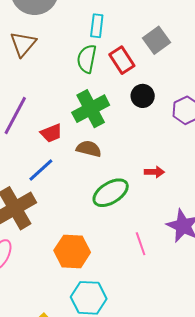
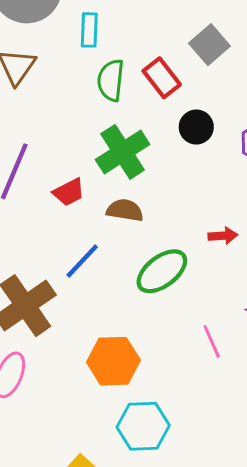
cyan rectangle: (97, 26) -> (89, 30), moved
blue line: (41, 170) -> (82, 261), moved

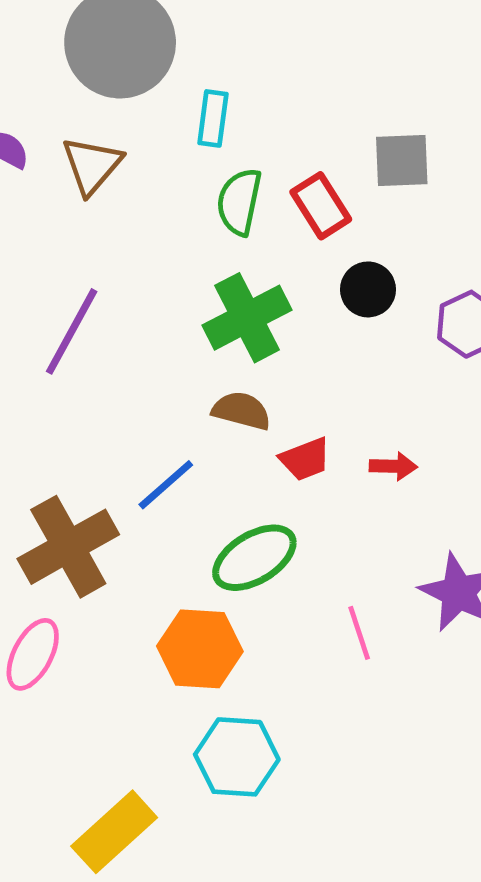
gray square: (209, 45) -> (402, 160), turned 33
red trapezoid: (69, 192) -> (305, 459), moved
green ellipse: (162, 271) -> (254, 558), moved

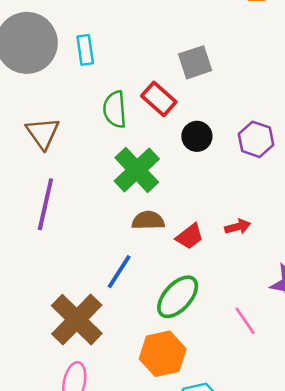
cyan rectangle: (213, 118) -> (85, 50), moved
brown triangle: (92, 165) -> (43, 133), moved

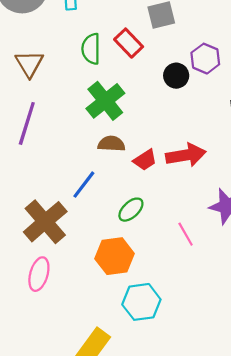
black circle: (197, 136) -> (176, 76), moved
purple hexagon: (256, 139) -> (205, 59), moved
red arrow: (238, 227) -> (186, 155), size x1.8
green ellipse: (178, 297) -> (131, 210), size x0.7

